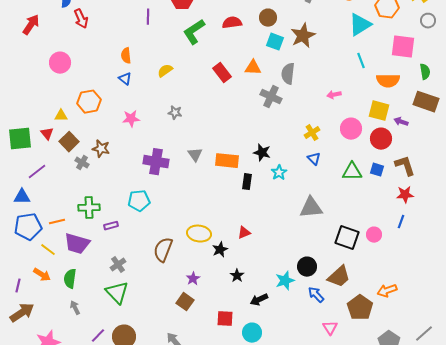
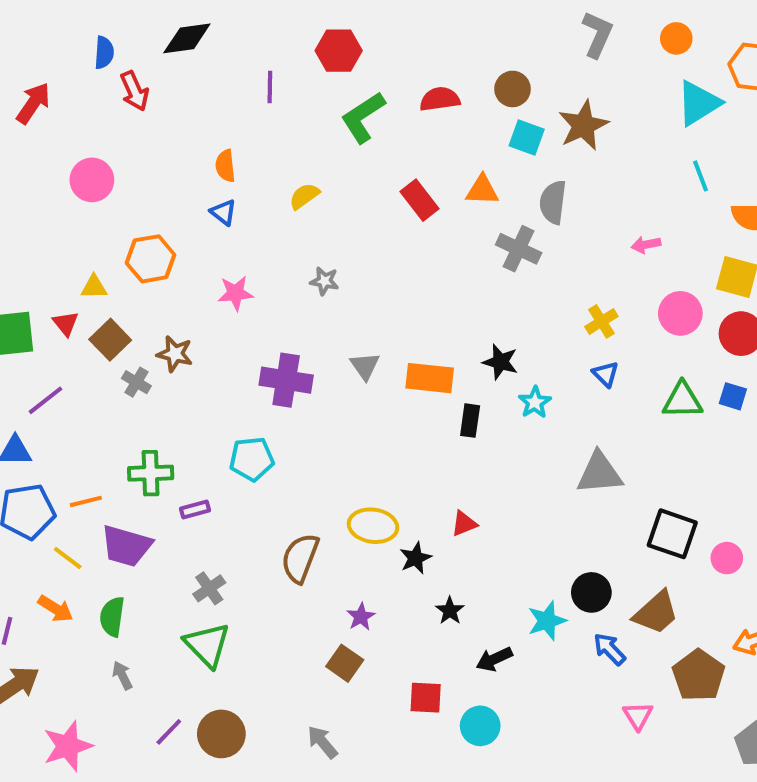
pink circle: (374, 235) -> (727, 558), moved

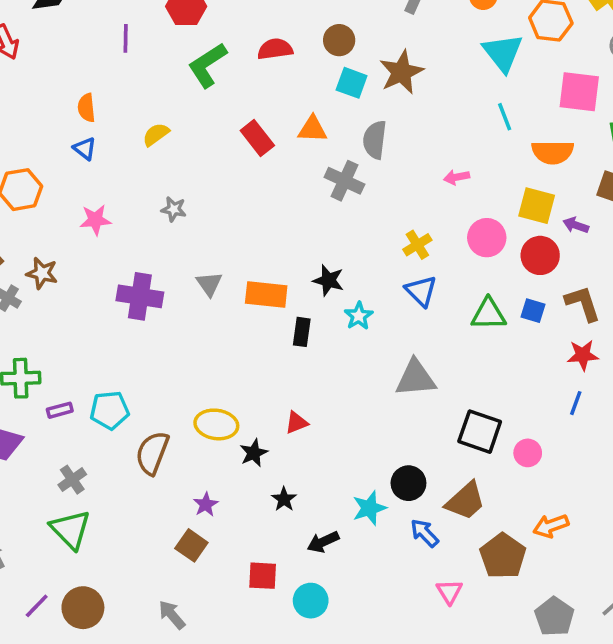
cyan triangle: (699, 103) -> (503, 53), turned -36
blue triangle: (606, 374) -> (421, 291), size x1.4
cyan pentagon: (252, 459) -> (110, 410), moved

